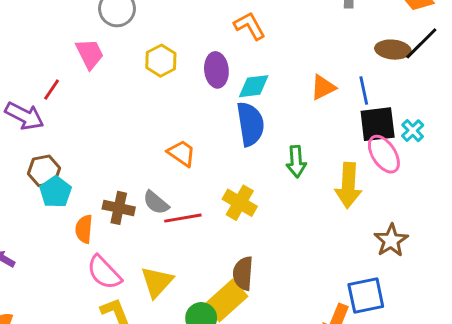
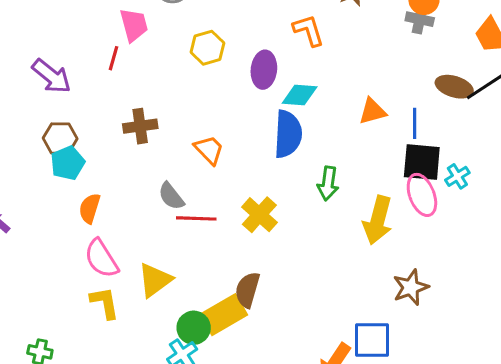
red line: (52, 90) -> (114, 58), moved, turned -30
brown cross: (119, 208) -> (140, 126), moved, turned -32

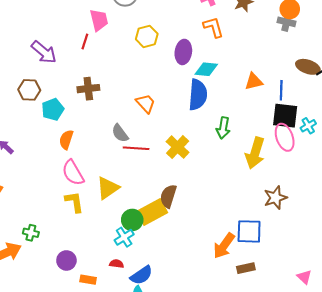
brown cross: (140, 126) -> (88, 89), moved
brown hexagon: (60, 138) -> (29, 90), moved

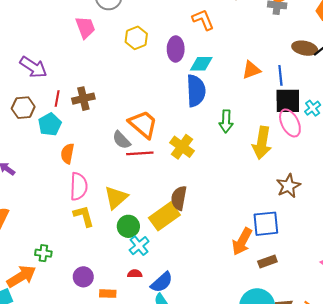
red line: (85, 42) -> (57, 99), moved
orange trapezoid: (146, 103) -> (143, 124), moved, size x1.4
pink semicircle: (73, 173) -> (79, 186), turned -140
green circle: (132, 220) -> (128, 226), moved

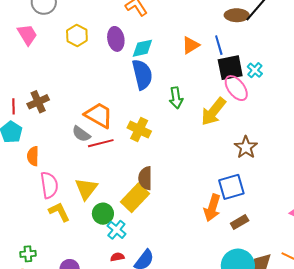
yellow arrow: (262, 143) -> (213, 112), turned 40

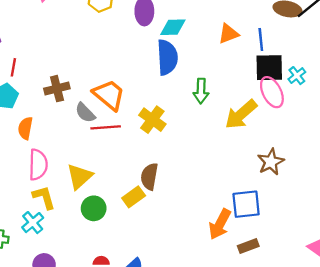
brown cross: (38, 102) -> (57, 89), moved
yellow rectangle: (135, 198) -> (134, 197), size x0.7
cyan cross: (116, 230) -> (33, 223), moved

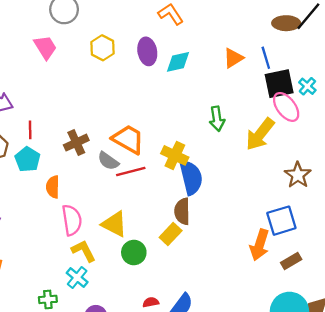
blue semicircle: (167, 57) -> (191, 177), moved
yellow triangle: (80, 176) -> (114, 224), turned -40

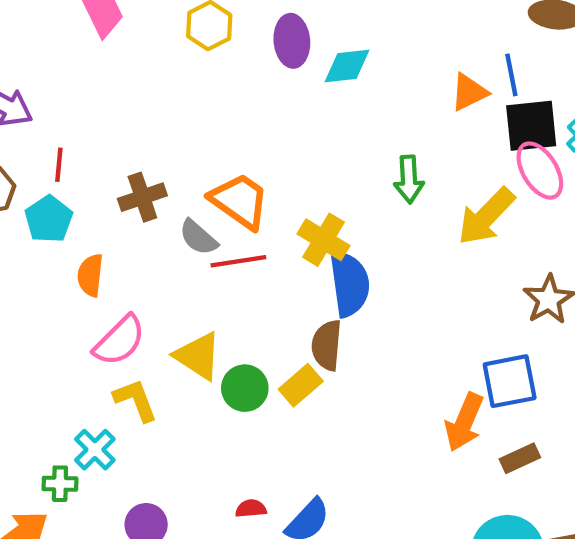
orange triangle: (233, 58) -> (469, 92), moved
pink semicircle: (72, 220) -> (120, 341), turned 48
green circle: (134, 252) -> (245, 388), moved
cyan cross: (77, 277) -> (95, 450), moved

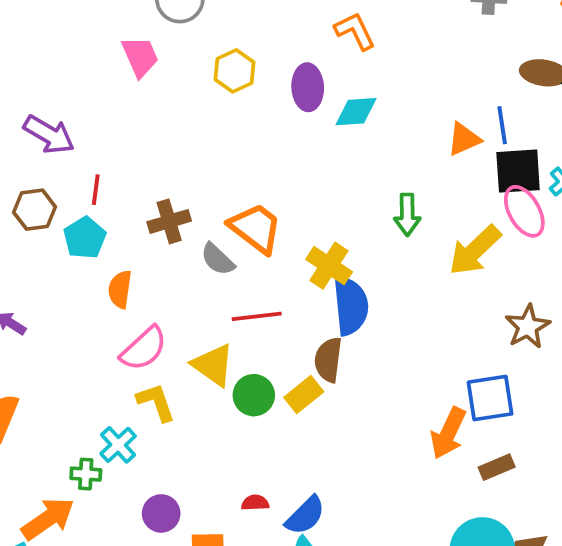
red line: (238, 261) -> (257, 316), moved

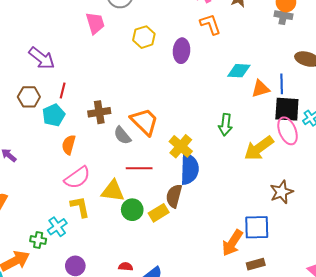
cyan diamond: (356, 112) -> (239, 71), moved
yellow triangle: (213, 365) -> (113, 191), turned -35

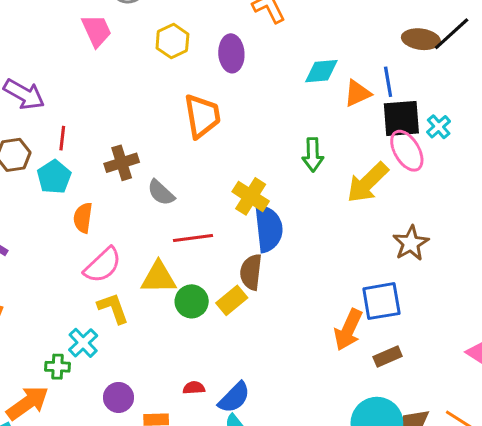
orange trapezoid: (144, 122) -> (202, 116), moved, turned 44

